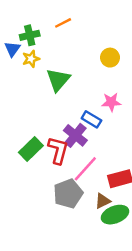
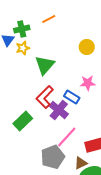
red L-shape: (58, 150) -> (45, 97), moved, turned -150

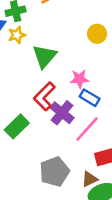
pink star: (88, 83) -> (80, 79), moved
blue rectangle: (72, 97) -> (90, 98), moved
pink line: (67, 137) -> (87, 129), moved

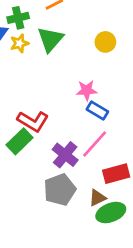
green triangle: (44, 56) -> (50, 39), moved
red L-shape: (44, 96) -> (33, 121), moved, turned -104
purple cross: (62, 113) -> (65, 155), moved

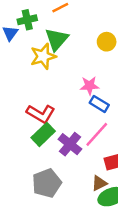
yellow star: (19, 43) -> (43, 56), moved, size x1.5
green rectangle: (19, 141) -> (43, 134), moved
gray pentagon: (60, 190) -> (47, 183), moved

